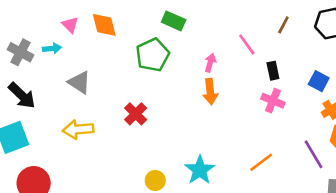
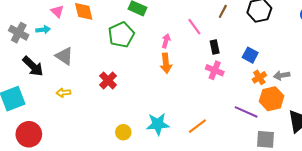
black arrow: (22, 95) -> (33, 66), moved
yellow arrow: (78, 129) -> (63, 93), size x0.6
purple line: (314, 154) -> (246, 112), turned -35
orange line: (261, 162) -> (197, 126), moved
cyan star: (200, 170) -> (158, 124), turned 30

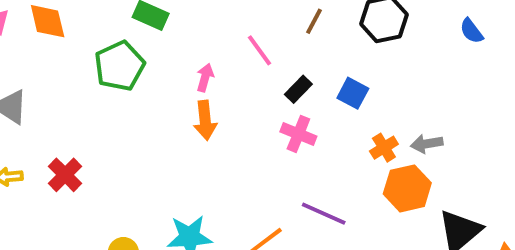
black rectangle: (215, 47) -> (298, 89), turned 56
blue square: (250, 55) -> (353, 93), moved
red cross: (108, 80) -> (65, 175), moved
purple line: (246, 112) -> (324, 214), moved

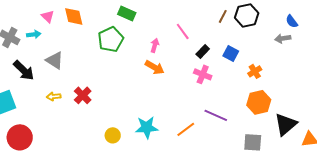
brown line: (314, 21) -> (223, 16), moved
orange arrow: (205, 120) -> (155, 67), turned -54
gray arrow: (427, 144) -> (283, 38), moved
orange cross: (384, 148) -> (255, 71), moved

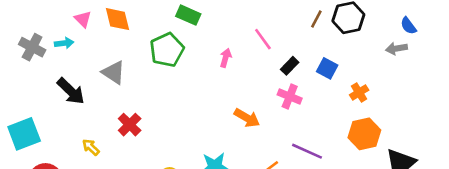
gray triangle: (55, 60) -> (114, 72), moved
orange arrow: (155, 67) -> (247, 118), moved
black arrow: (24, 70) -> (71, 91), moved
yellow arrow: (54, 96) -> (91, 147), moved, turned 48

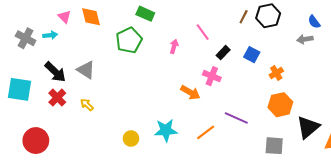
gray triangle: (114, 72) -> (86, 70), moved
pink cross: (290, 96) -> (212, 76), moved
red cross: (130, 125) -> (57, 98), moved
cyan square: (24, 134) -> (19, 89), moved, turned 30
yellow arrow: (91, 147) -> (87, 105), moved

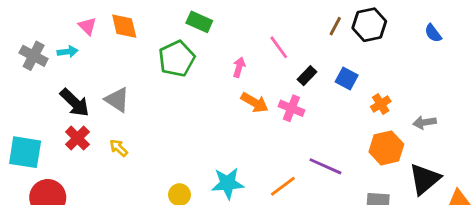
gray arrow: (305, 39) -> (425, 122), moved
cyan square: (19, 89) -> (25, 152), moved
orange arrow: (190, 92) -> (255, 103), moved

